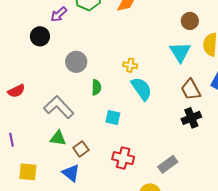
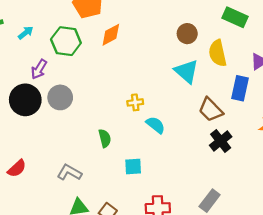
black circle: (40, 36) -> (25, 100), size x1.4
gray circle: (76, 62) -> (60, 97), moved
cyan semicircle: (141, 89) -> (156, 125), size x0.7
gray L-shape: (59, 107) -> (69, 172), size x0.7

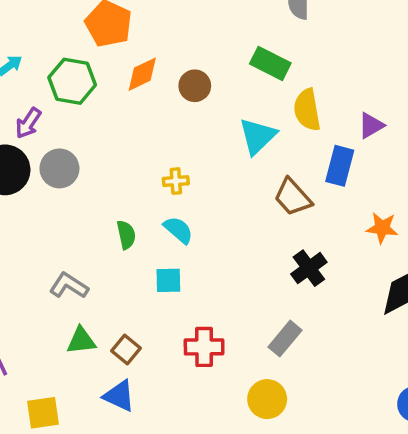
green rectangle: (235, 17) -> (270, 63), moved
brown circle: (187, 34) -> (195, 86), moved
cyan triangle: (187, 71) -> (258, 136), turned 32
cyan semicircle: (156, 125) -> (178, 230), moved
black cross: (221, 141) -> (309, 268), moved

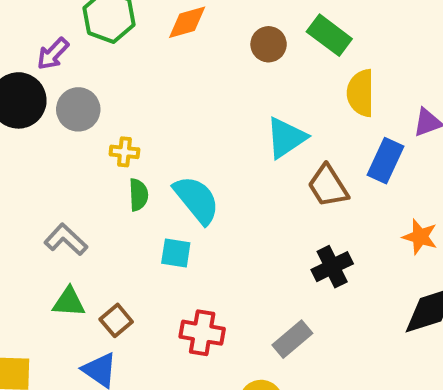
brown circle: (195, 86) -> (269, 44), moved
cyan triangle: (258, 136) -> (286, 138), moved
yellow cross: (176, 181) -> (124, 152), moved
cyan semicircle: (178, 230) -> (197, 200), size x1.5

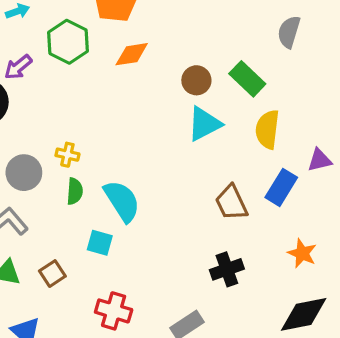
gray circle: (78, 109) -> (24, 173), moved
cyan triangle: (286, 138) -> (204, 124), moved
brown square: (116, 320) -> (52, 274), moved

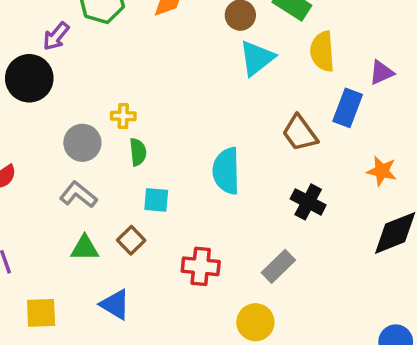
cyan semicircle: (122, 201) -> (226, 171), moved, turned -138
cyan square: (100, 243) -> (156, 200), moved
black cross: (227, 269) -> (308, 202), turned -32

